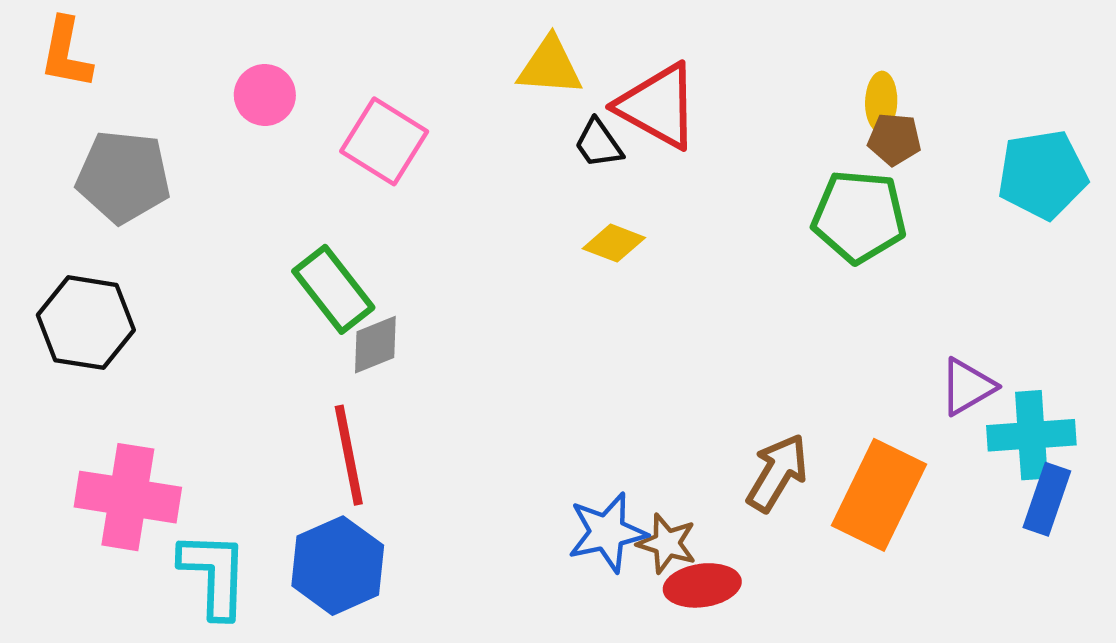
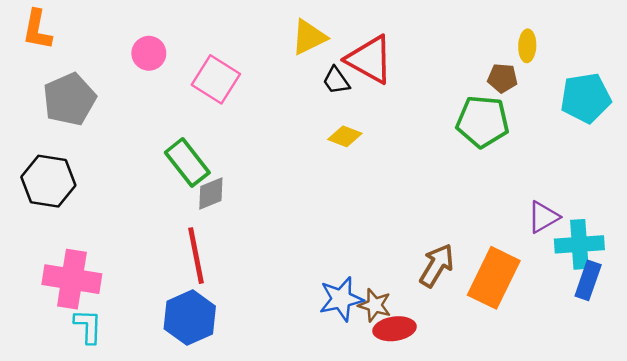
yellow triangle: (550, 66) -> (309, 37), turned -30
yellow ellipse: (881, 102) -> (527, 46), moved
gray pentagon: (123, 177) -> (69, 99), turned -30
cyan L-shape: (214, 574) -> (88, 326), moved, size x0.7

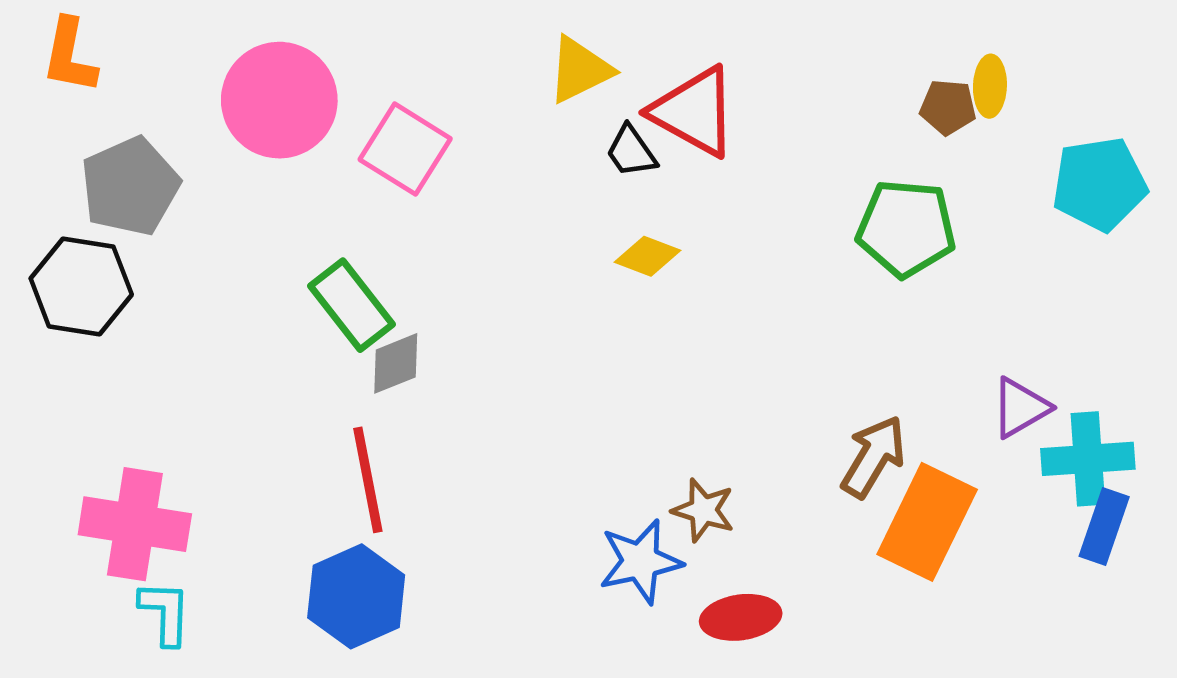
pink circle: (149, 53) -> (279, 100), size x1.8
brown pentagon: (502, 78) -> (948, 107), moved
black hexagon: (48, 181) -> (81, 287), moved
brown arrow: (437, 265) -> (873, 457), moved
brown star: (375, 305) -> (703, 510), moved

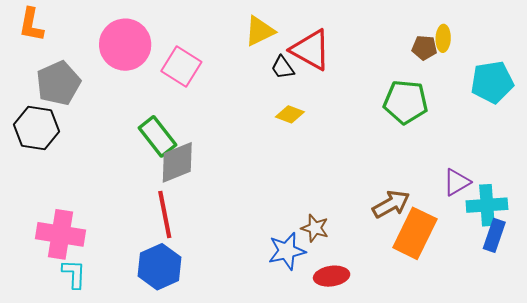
gray diamond: (396, 363) -> (177, 162), size x1.5
brown arrow: (873, 457) -> (391, 204), turned 30

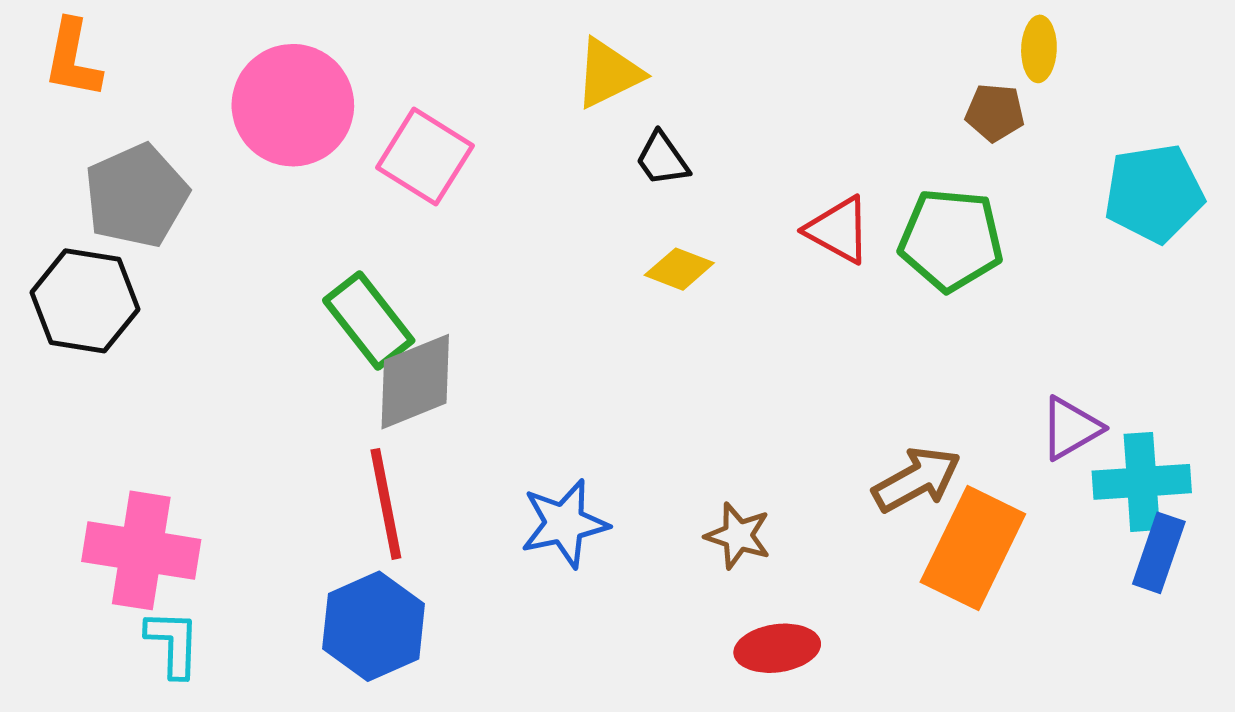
yellow ellipse: (443, 38) -> (1039, 49), moved
red triangle: (311, 50) -> (838, 230), moved, size x0.7
blue star: (287, 251) -> (564, 523), moved

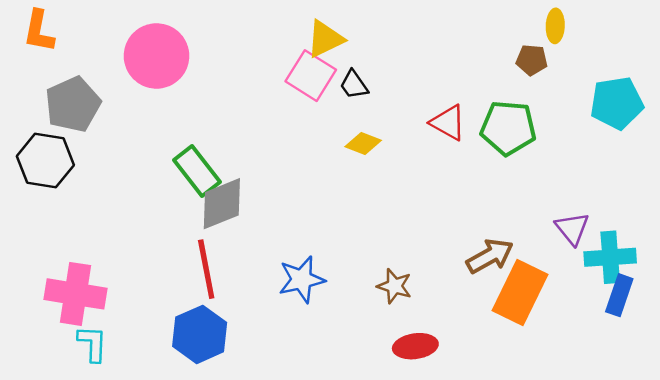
pink square: (425, 157) -> (311, 76), moved
purple triangle: (1071, 428) -> (572, 229), turned -39

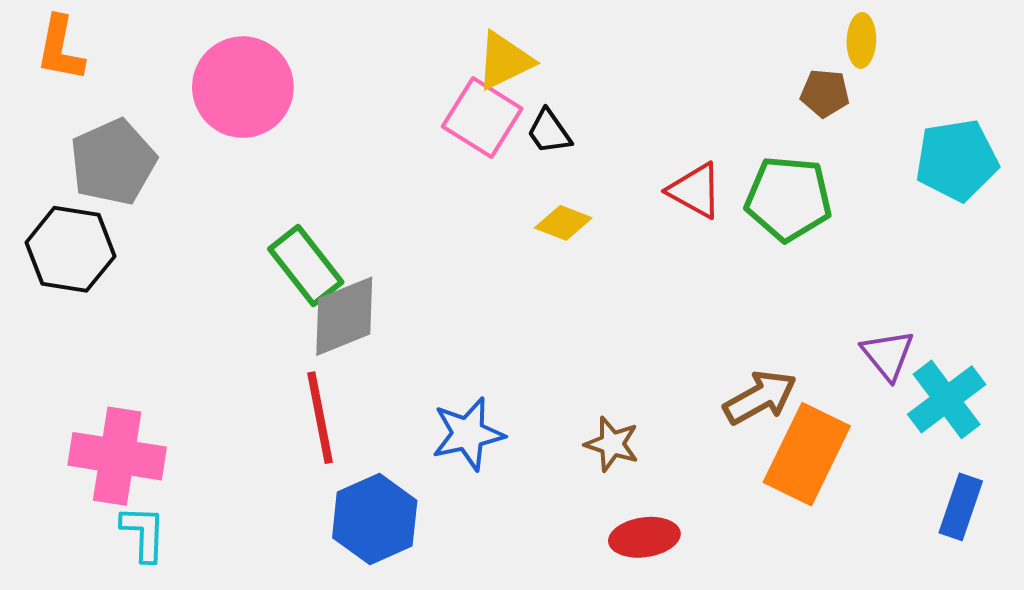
cyan cross: (610, 257) -> (947, 399), turned -33
blue rectangle: (619, 295) -> (961, 507), moved
blue hexagon: (200, 334) -> (375, 519), moved

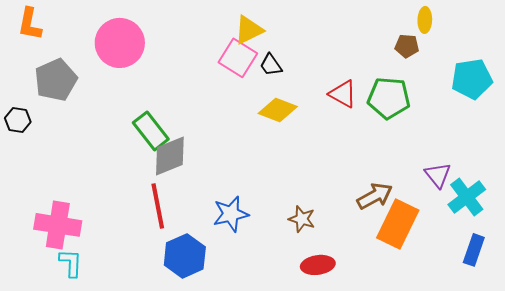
yellow diamond: (563, 223) -> (278, 110), size x1.4
black hexagon: (70, 249) -> (18, 120), moved, size x0.6

